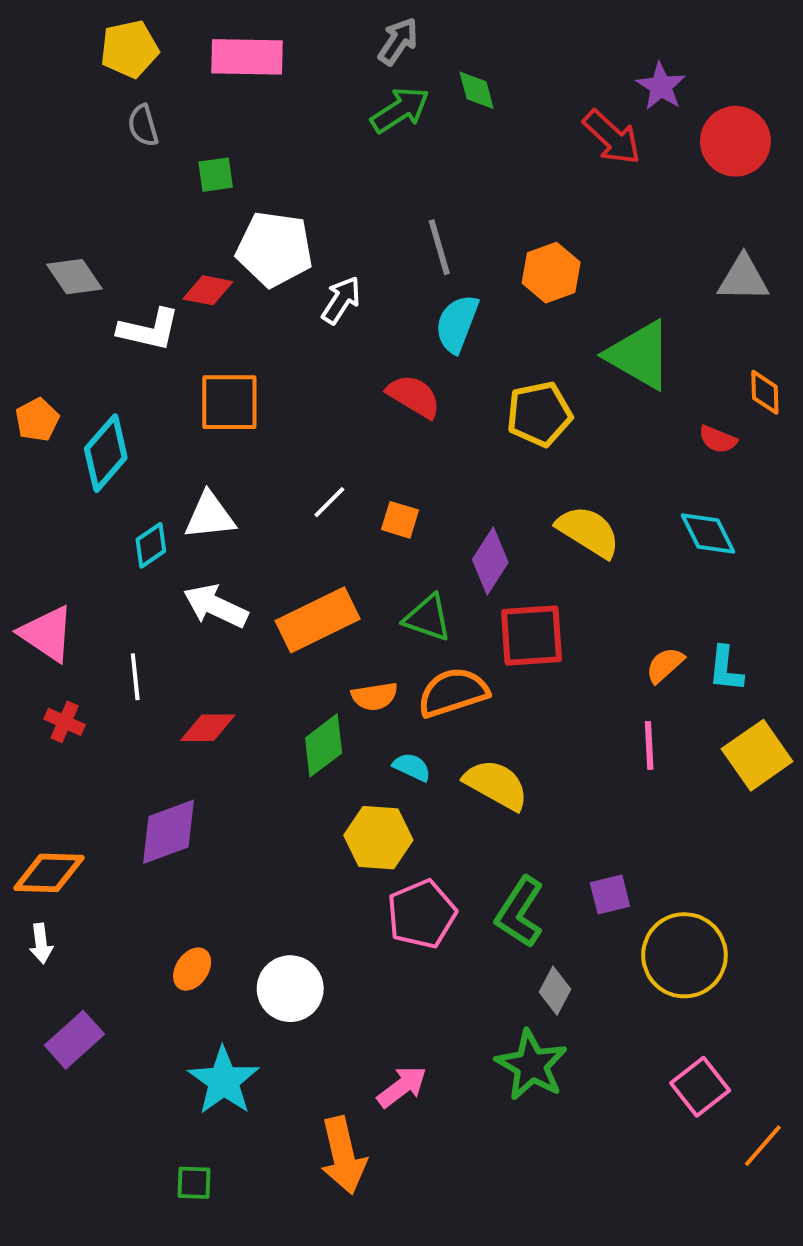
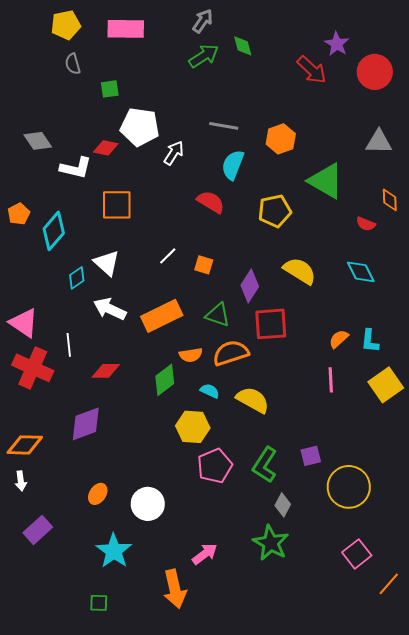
gray line: (439, 247) -> (224, 126), turned -64
white triangle: (210, 516) -> (107, 263), turned 48
red cross: (65, 722) -> (33, 368), size x2.0

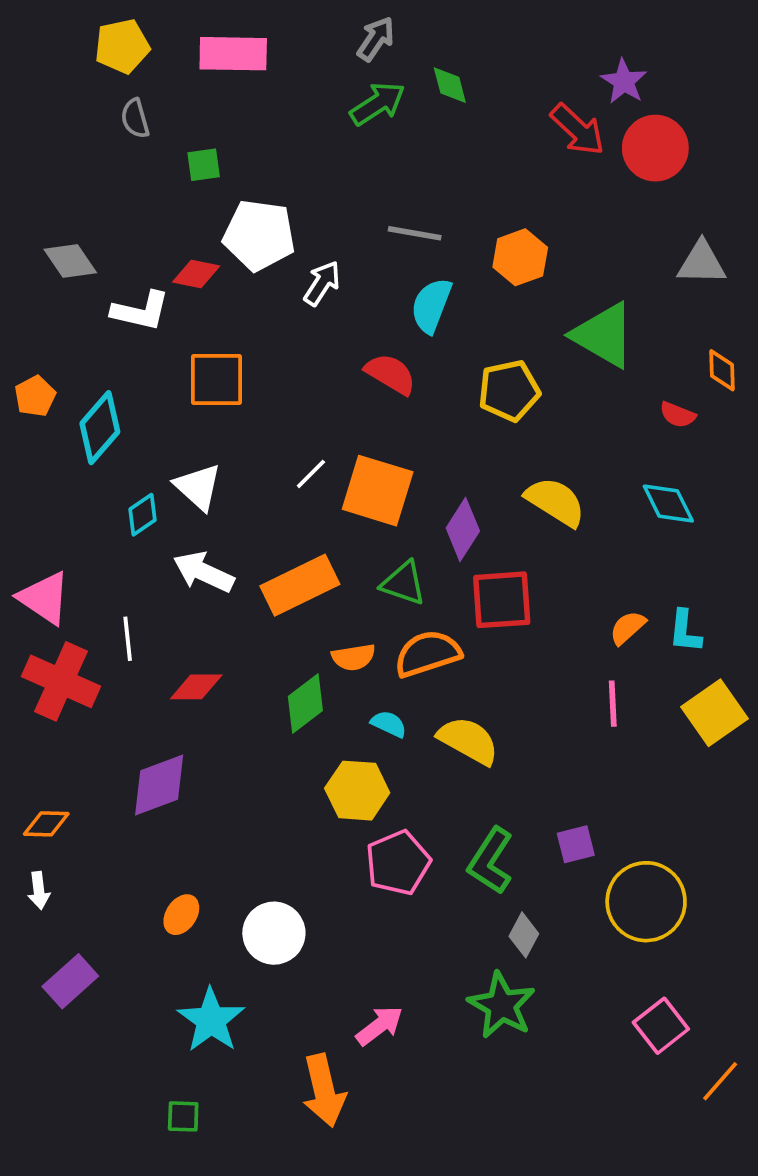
red circle: (375, 72) -> (655, 148), moved
orange square: (204, 265) -> (378, 491), size x2.0
orange diamond: (25, 445) -> (46, 824), size x0.7

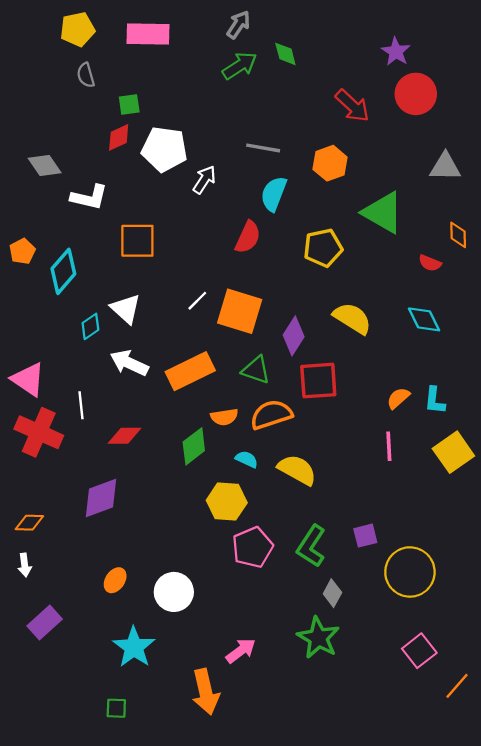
red arrow: (578, 130) -> (352, 106), moved
red diamond: (196, 274) -> (119, 137), moved, turned -36
red semicircle: (391, 374) -> (248, 237), turned 84

